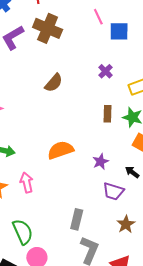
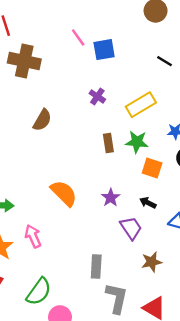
orange semicircle: (61, 150) -> (64, 193), turned 75
purple trapezoid: (113, 191) -> (131, 228), turned -130
brown star: (126, 224) -> (152, 262), turned 30
green semicircle: (23, 232) -> (39, 292), turned 70

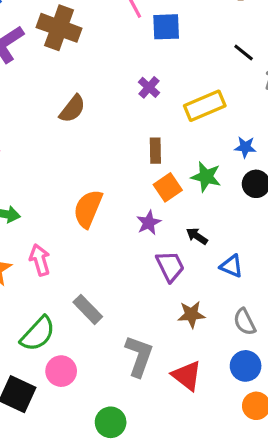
green star: (137, 142) -> (206, 177), moved
orange square: (152, 168) -> (168, 187), moved, turned 30
orange semicircle: (64, 193) -> (88, 209), turned -120
gray rectangle: (96, 267) -> (88, 309), moved, turned -55

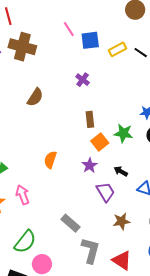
yellow rectangle: (205, 106) -> (118, 49), moved, size x0.7
orange semicircle: (88, 209) -> (50, 160), size x0.7
gray rectangle: (88, 309) -> (71, 223), moved

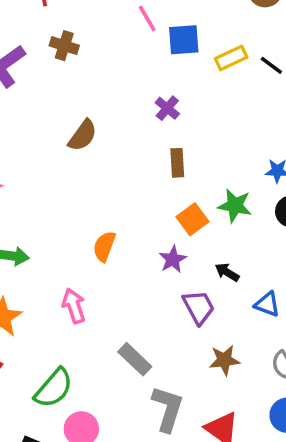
brown cross: (22, 47) -> (64, 46), size x0.6
brown rectangle: (90, 119) -> (177, 163), moved
pink arrow: (23, 195) -> (74, 306), moved

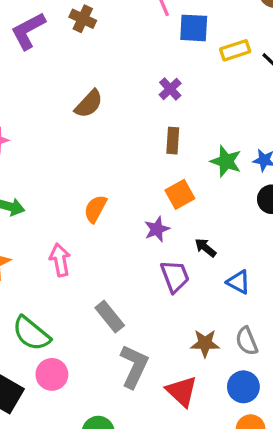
green star: (235, 206) -> (226, 161), moved
brown star: (224, 360) -> (205, 343), moved
green semicircle: (54, 388) -> (31, 333), turned 81

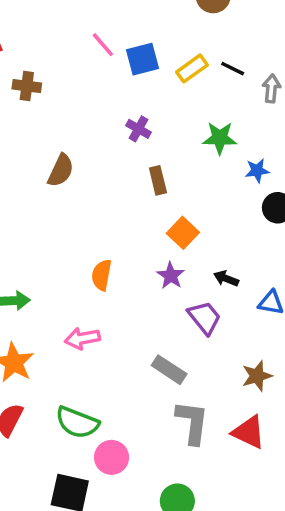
green star: (226, 161) -> (220, 138), moved
pink arrow: (60, 260) -> (82, 338), turned -72
gray rectangle: (110, 317) -> (169, 370), moved

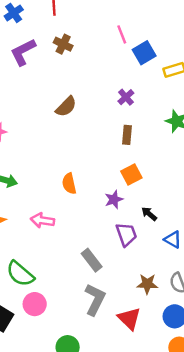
blue square: (143, 59) -> (144, 53), turned -35
orange semicircle: (102, 275) -> (69, 184), turned -42

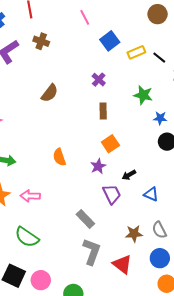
pink line: (122, 34) -> (85, 17), moved
black arrow: (149, 214) -> (129, 175), turned -64
pink arrow: (42, 220) -> (30, 196), moved
pink circle: (35, 304) -> (41, 280), moved

